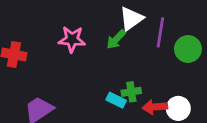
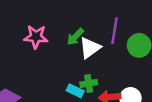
white triangle: (131, 19) -> (90, 48), moved

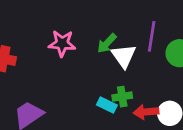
white triangle: (90, 48) -> (124, 56), turned -30

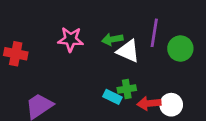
green arrow: (107, 43) -> (112, 39), turned 36
white triangle: (124, 56) -> (128, 51), turned -30

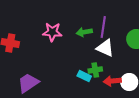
purple line: (154, 33) -> (103, 27), moved
white triangle: (128, 51) -> (105, 48), moved

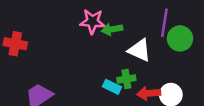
purple line: (103, 27) -> (164, 23), moved
pink star: (52, 32) -> (92, 21), moved

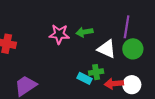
pink star: (92, 21) -> (59, 34), moved
green circle: (180, 38) -> (133, 49), moved

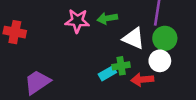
cyan rectangle: (84, 78) -> (107, 73), turned -56
white circle: (132, 85) -> (160, 61), moved

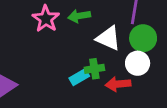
pink star: (77, 21) -> (46, 19), turned 30

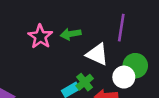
green circle: (143, 38) -> (135, 66), moved
green cross: (94, 69) -> (85, 82), turned -30

